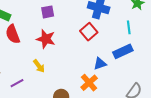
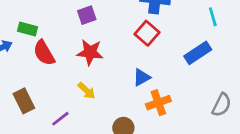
cyan line: (129, 27) -> (213, 17), moved
blue triangle: (100, 64) -> (142, 77), moved
orange cross: (89, 83) -> (158, 103), turned 30

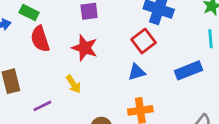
blue triangle: (142, 77) -> (137, 72), moved

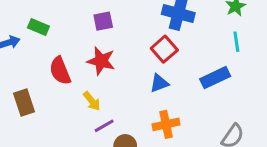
red semicircle: (40, 39) -> (60, 71), moved
purple line: (42, 106) -> (104, 126), moved

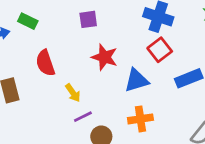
red square: (164, 49) -> (160, 50), moved
red star: (101, 61) -> (105, 57), moved
blue triangle: (159, 83) -> (137, 80), size x1.4

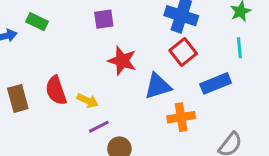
red semicircle: (45, 63) -> (56, 91), moved
yellow arrow: (73, 93) -> (88, 101), turned -30
orange cross: (140, 119) -> (181, 117), moved

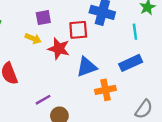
cyan line: (239, 48) -> (135, 32), moved
red square: (183, 52) -> (78, 30), moved, turned 36
yellow arrow: (88, 101) -> (33, 39), moved

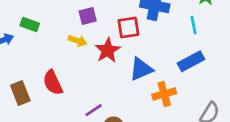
red star: (59, 49) -> (108, 50), turned 30

